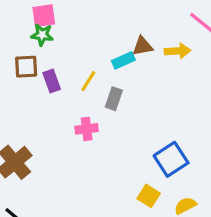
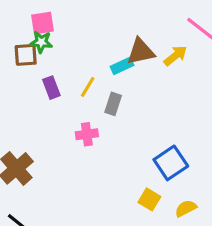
brown triangle: (143, 46) -> (141, 51), size x1.4
yellow arrow: (178, 51) -> (175, 56), turned -35
brown square: (26, 67) -> (26, 55), moved

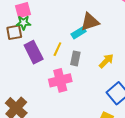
yellow arrow: (175, 56) -> (106, 61), moved
purple rectangle: (51, 88) -> (34, 52), size x1.5
pink cross: (87, 134) -> (60, 80), size x1.5

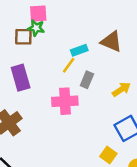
brown triangle: (90, 22) -> (111, 42), turned 30
cyan rectangle: (79, 33) -> (79, 50), moved
purple rectangle: (34, 52) -> (21, 78), moved

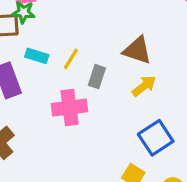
brown triangle: (111, 42) -> (137, 50), moved
cyan rectangle: (79, 50) -> (37, 56), moved, turned 42

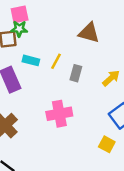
brown triangle: (137, 50) -> (89, 33), moved
pink cross: (70, 108) -> (59, 114), moved

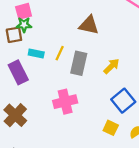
gray rectangle: (76, 73) -> (79, 63), size x1.5

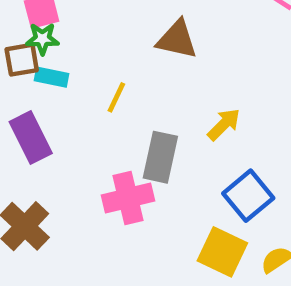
cyan rectangle: (36, 54) -> (51, 77), moved
gray rectangle: (79, 63) -> (160, 157), moved
yellow square: (111, 128) -> (222, 252), size x1.5

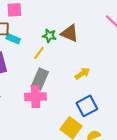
green star: (42, 39) -> (49, 36), moved
gray rectangle: (160, 157) -> (40, 79), moved

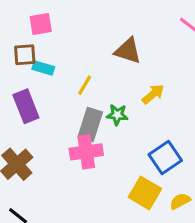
green star: (49, 36) -> (117, 115), moved
yellow arrow: (82, 73) -> (153, 94), moved

